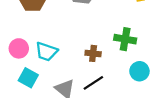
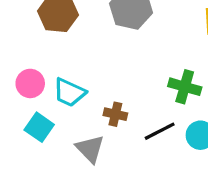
brown cross: (93, 53) -> (115, 114), moved
black line: (93, 83) -> (160, 131), moved

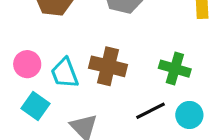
cyan trapezoid: (69, 92) -> (65, 73), turned 44
brown cross: (115, 114) -> (108, 66), moved, size x1.6

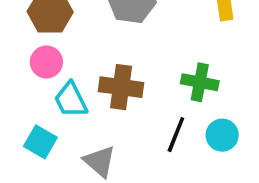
pink circle: (27, 64) -> (46, 62), moved
black line: (150, 111) -> (176, 135), turned -36

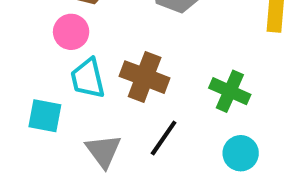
black line: (176, 135) -> (164, 138), moved
cyan square: (40, 142) -> (45, 116), turned -32

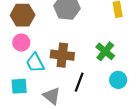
green cross: (230, 91) -> (105, 51), turned 30

